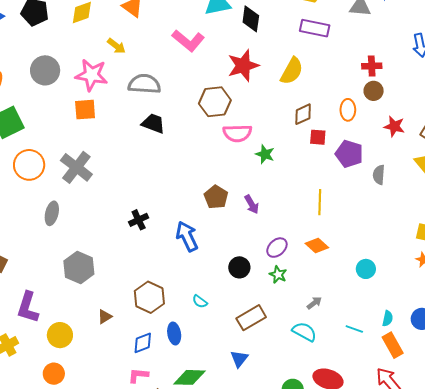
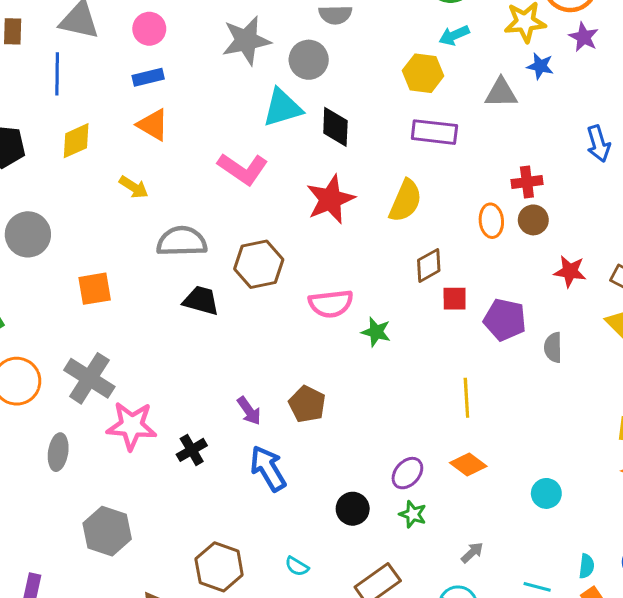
pink star: (92, 75) -> (132, 426), moved
brown hexagon: (215, 102) -> (259, 264), moved
orange ellipse: (348, 110) -> (491, 221), moved
purple arrow: (252, 204) -> (249, 411), moved

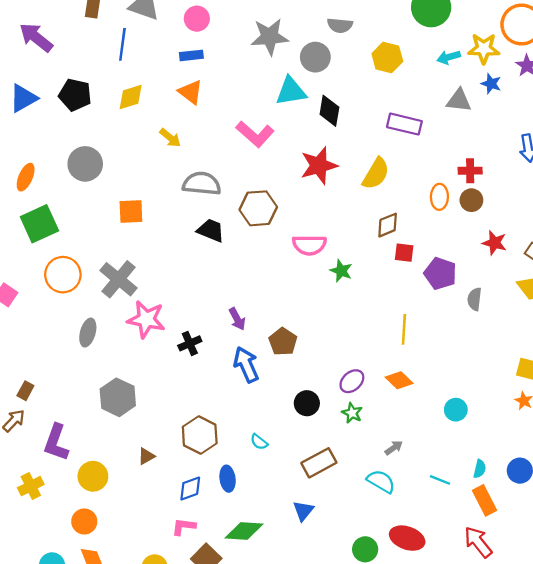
cyan arrow: (454, 35) -> (449, 57), moved
yellow hexagon: (423, 73) -> (387, 58), moved
brown pentagon: (307, 404) -> (283, 342), moved

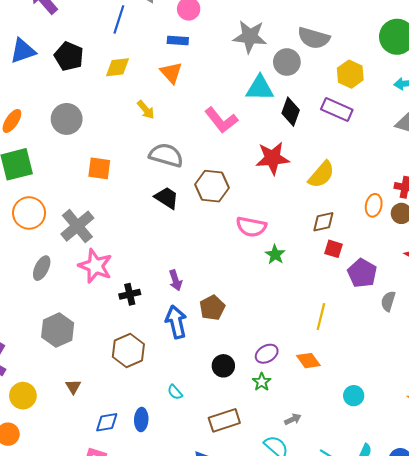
gray semicircle: (340, 25) -> (314, 38), size x1.4
purple rectangle: (404, 124) -> (337, 109), moved
brown hexagon: (200, 435) -> (128, 351), moved
brown triangle: (146, 456) -> (73, 387), turned -42

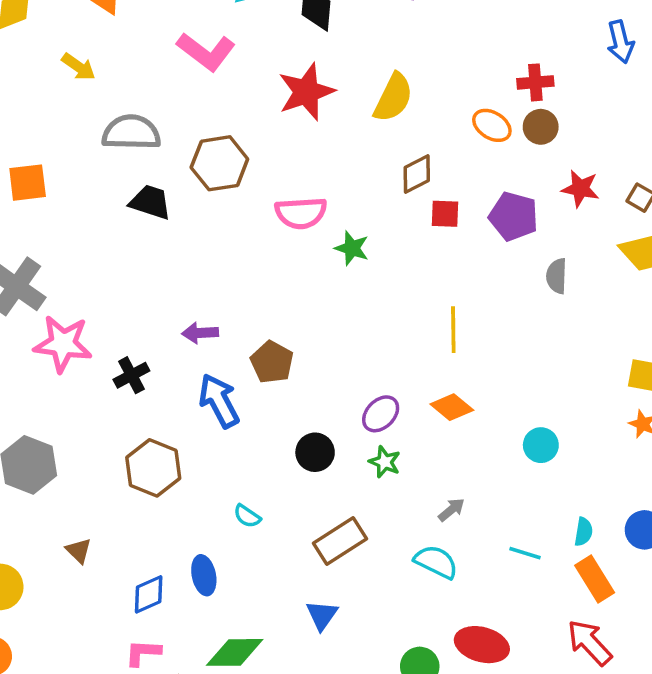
orange ellipse: (374, 205) -> (492, 125), turned -55
purple pentagon: (362, 273) -> (514, 216), moved
purple arrow: (175, 280) -> (200, 333), turned 120

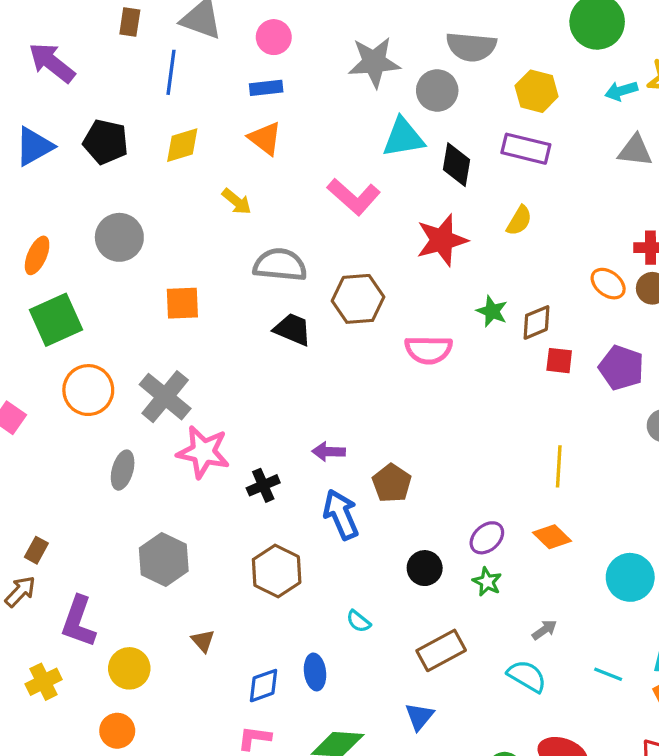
yellow semicircle: (393, 98) -> (519, 221), moved, size x0.7
green star: (352, 248) -> (492, 311), moved
cyan circle: (541, 445) -> (630, 577), size x1.5

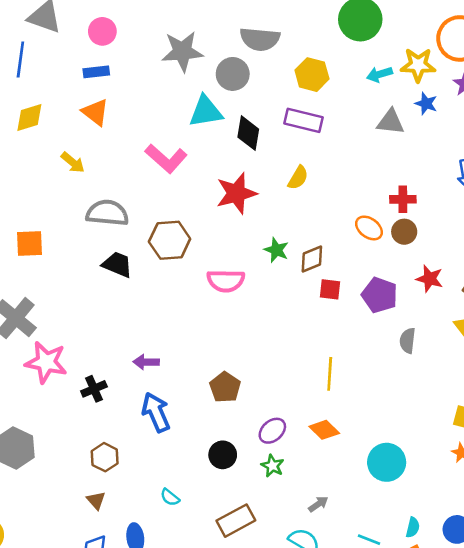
brown pentagon: (392, 483) -> (225, 387), moved
brown hexagon: (277, 571) -> (105, 457), size x0.7
brown triangle: (203, 641) -> (96, 500), moved

